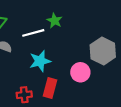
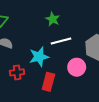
white line: (33, 33) -> (61, 41), moved
red cross: (24, 95) -> (17, 72), moved

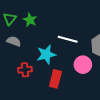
green star: (53, 19) -> (30, 20), moved
white line: (61, 41) -> (68, 39), turned 30

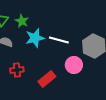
cyan star: (46, 54) -> (35, 38), moved
red rectangle: (55, 79) -> (47, 79), turned 36

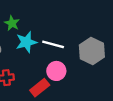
pink circle: (74, 65) -> (56, 71), moved

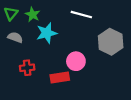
white line: (53, 44) -> (81, 15), moved
red rectangle: (40, 88) -> (60, 77), turned 30

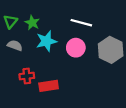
pink circle: (76, 61) -> (76, 48), moved
red rectangle: (60, 77) -> (49, 86), moved

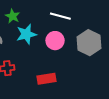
red rectangle: (49, 86) -> (47, 79), moved

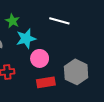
pink circle: (55, 41) -> (40, 58), moved
gray hexagon: (89, 43) -> (76, 72), moved

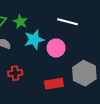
pink circle: (40, 58) -> (56, 48), moved

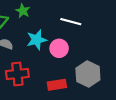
green star: (20, 22) -> (23, 11), moved
red cross: (15, 73) -> (17, 74), size x1.5

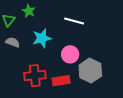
pink circle: (59, 48) -> (70, 54), moved
red cross: (17, 74) -> (35, 76), moved

